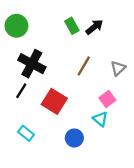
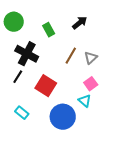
green rectangle: (72, 26) -> (49, 30), moved
gray triangle: (118, 68) -> (91, 58), moved
blue circle: (74, 138) -> (63, 117), size x1.6

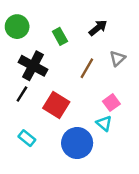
gray triangle: (91, 58) -> (118, 58), moved

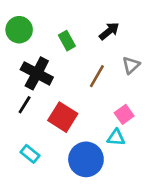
cyan triangle: (104, 123) -> (116, 138), turned -35

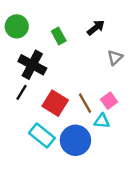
brown line: (97, 76) -> (85, 103), moved, turned -60
cyan rectangle: (30, 154) -> (42, 135), moved, size x1.5

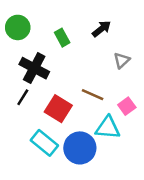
pink square: (109, 101) -> (127, 106), moved
brown line: (85, 103) -> (93, 95), moved, turned -36
cyan triangle: (102, 121) -> (108, 128), size x1.5

